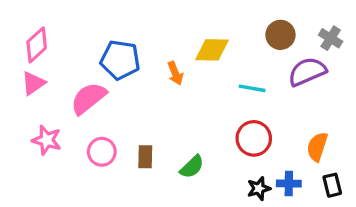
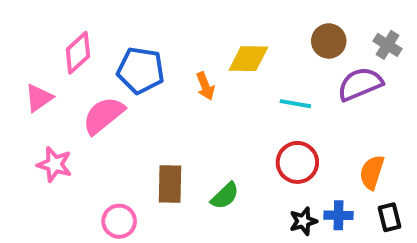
pink diamond: (37, 45) -> (78, 53), moved
pink circle: (102, 152) -> (119, 221), moved
brown rectangle: (145, 157) -> (170, 184), size x1.4

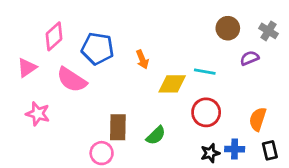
yellow diamond: (248, 59) -> (172, 84), moved
purple semicircle: (360, 84) -> (250, 58), size x0.6
pink semicircle: (103, 115) -> (72, 80), turned -108
pink circle: (119, 221) -> (102, 153), moved

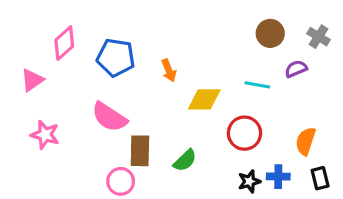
cyan line: (205, 72) -> (257, 85), moved
pink semicircle: (72, 80) -> (109, 117), moved

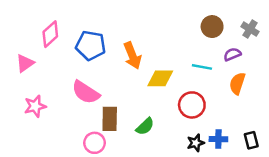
orange arrow: (169, 70) -> (132, 56), size x1.5
pink star: (45, 135) -> (35, 106), turned -30
orange semicircle: (306, 141) -> (237, 83), moved

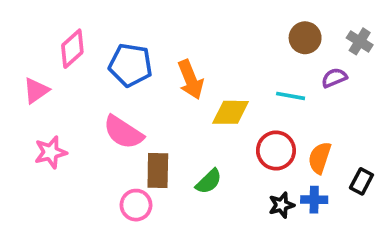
orange semicircle: (237, 83) -> (320, 158), moved
black rectangle: (251, 140) -> (361, 181), moved, turned 42

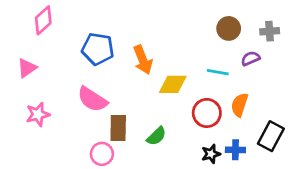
gray cross: (360, 41) -> (270, 31), turned -36
pink diamond: (72, 49) -> (43, 20), moved
orange semicircle: (320, 158) -> (240, 105), moved
black rectangle: (361, 181) -> (271, 136), size x1.5

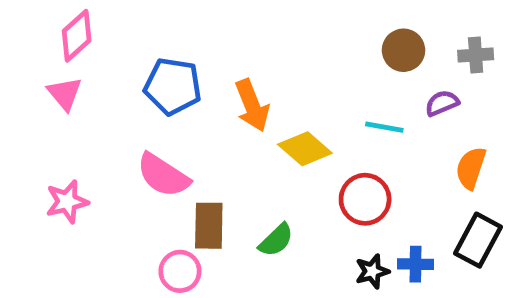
pink triangle: (27, 68) -> (65, 93), moved, turned -35
yellow diamond: (173, 84) -> (305, 149), turned 40
orange semicircle: (240, 105) -> (471, 168), moved

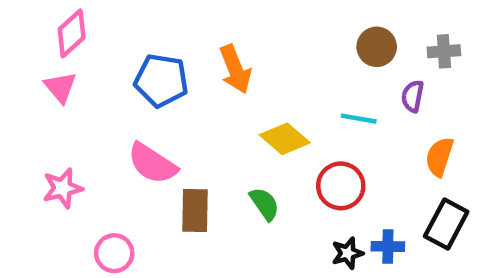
purple semicircle: (442, 103) -> (413, 96), turned -56
orange arrow: (252, 105) -> (235, 69), moved
green semicircle: (276, 240) -> (265, 204), moved, turned -81
pink circle: (180, 271) -> (114, 253), moved

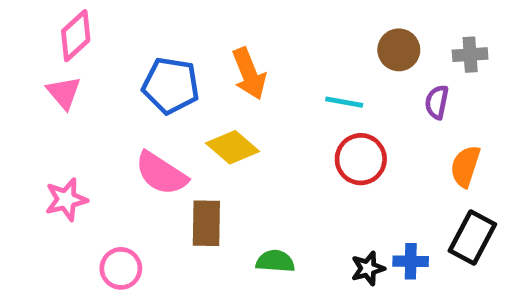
cyan line: (359, 119) -> (344, 102), moved
yellow diamond: (285, 139) -> (232, 147), moved
red circle: (341, 186) -> (361, 159), moved
green semicircle: (265, 204) -> (275, 261), moved, turned -51

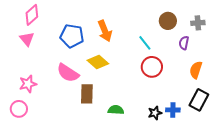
cyan line: (344, 102) -> (145, 43), turned 42
pink circle: (121, 268) -> (19, 109), moved

